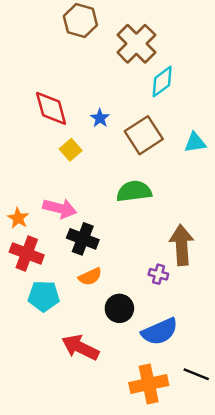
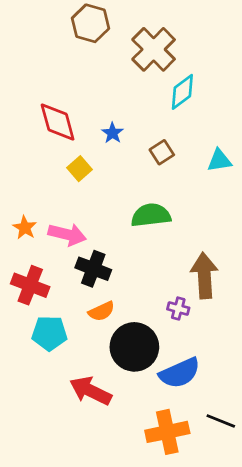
brown square: (144, 135) -> (162, 152), size x0.6
orange star: (18, 218) -> (25, 228), moved
black circle: (119, 308) -> (134, 347), size x1.5

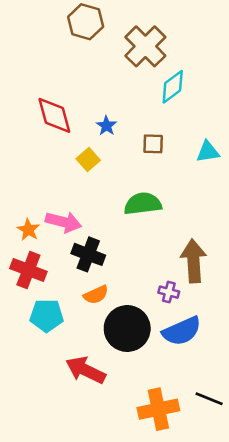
brown square: (162, 152) -> (153, 144), turned 35
yellow square: (80, 169) -> (88, 160), moved
orange star: (25, 228) -> (28, 230), moved
blue semicircle: (180, 373) -> (182, 331), moved

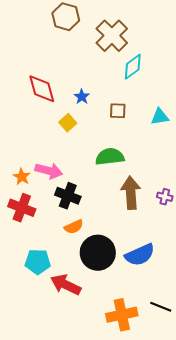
brown arrow: (193, 261) -> (131, 193), moved
purple cross: (169, 292) -> (165, 197), moved
cyan pentagon: (47, 316) -> (38, 262), moved

